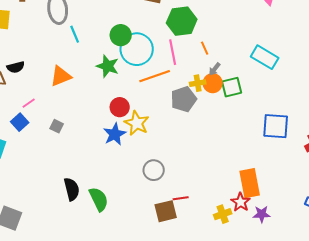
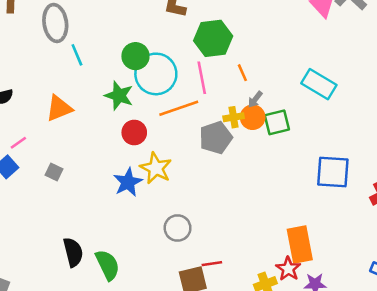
red circle: (120, 107) -> (134, 132), moved

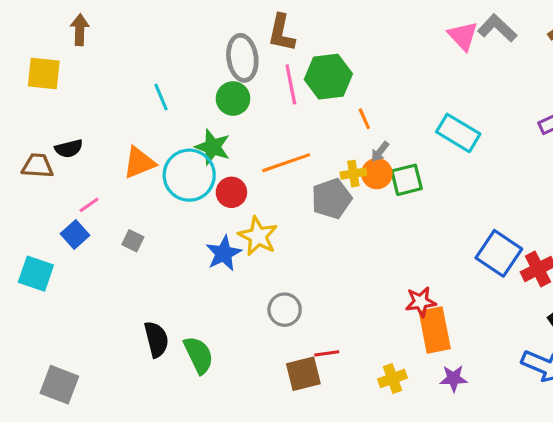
gray ellipse: (55, 23) -> (242, 58), moved
cyan circle: (156, 74) -> (189, 175), moved
pink line: (202, 78) -> (291, 84), moved
blue square: (333, 172) -> (499, 253), moved, turned 30
red star: (288, 269) -> (421, 302), moved, turned 30

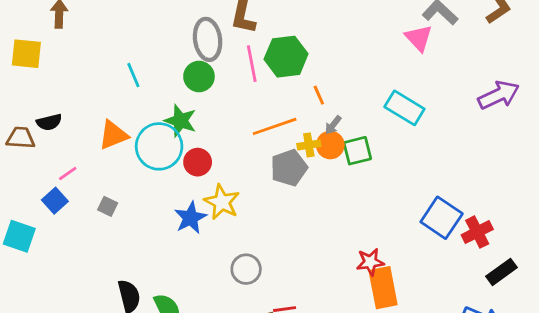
pink triangle: (463, 36) -> (419, 38), moved
orange line: (286, 163) -> (275, 126), moved

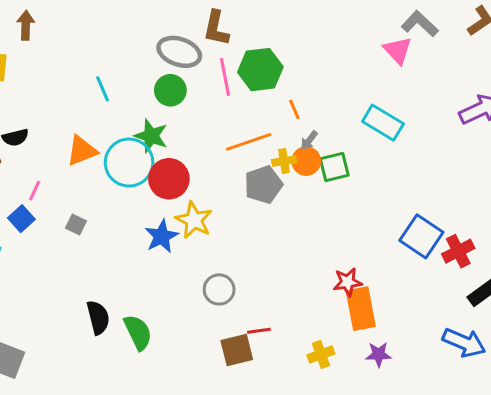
gray ellipse: (208, 39) -> (179, 52), turned -63
red circle: (198, 162) -> (169, 179), size x1.4
pink line: (68, 174) -> (35, 191), turned -30

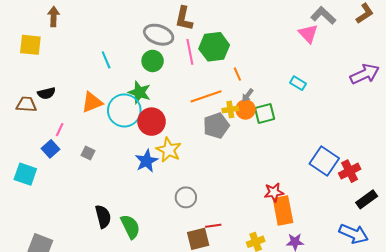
cyan rectangle: (383, 123) -> (298, 83), size x0.6

